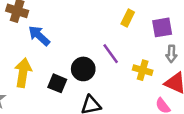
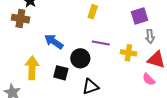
yellow rectangle: (128, 18) -> (93, 12), moved
blue arrow: (39, 36) -> (54, 42), moved
purple line: (111, 54) -> (101, 43), turned -36

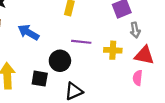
blue arrow: (54, 42) -> (28, 32), moved
pink semicircle: (149, 79) -> (138, 78), turned 56

